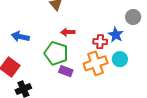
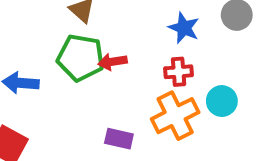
blue star: (116, 35) -> (184, 28), moved
green pentagon: (56, 53) -> (81, 58), moved

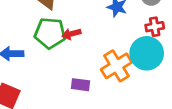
red cross: (179, 72) -> (155, 27), moved
cyan circle: (222, 101) -> (147, 53), size x1.6

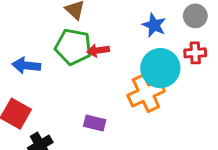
cyan circle: (147, 53) -> (160, 68), moved
purple rectangle: (81, 85) -> (95, 123), moved

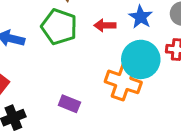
red arrow: (98, 50) -> (105, 25), moved
orange cross: (146, 93) -> (123, 82), turned 36

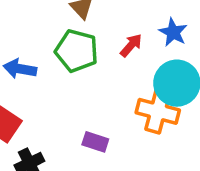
red arrow: (105, 25) -> (131, 45), turned 135

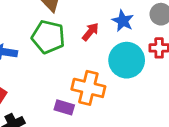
orange cross: (158, 111) -> (88, 88), moved

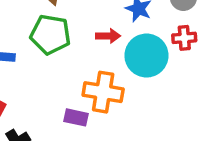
red arrow: (90, 32) -> (108, 36), moved, turned 54

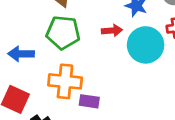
orange cross: (103, 92) -> (65, 81), moved

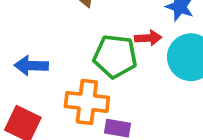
green pentagon: (63, 33) -> (115, 56), moved

